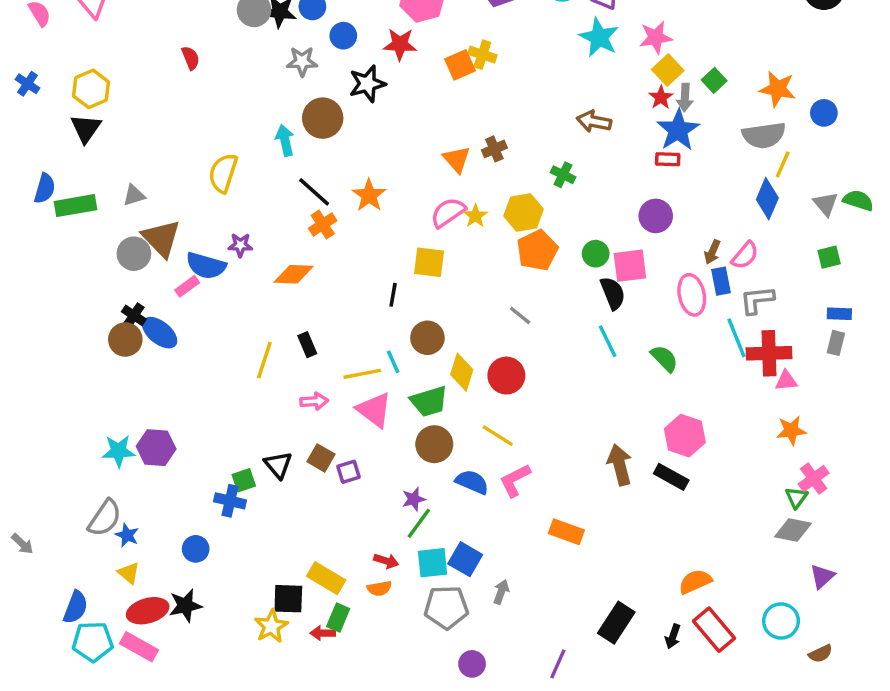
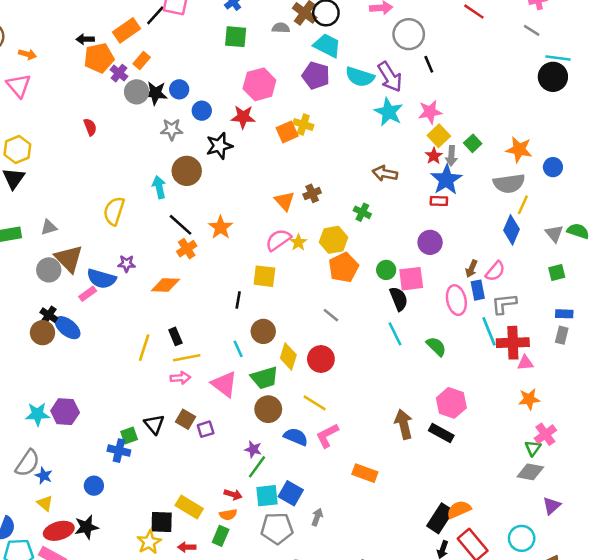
yellow line: (362, 374) -> (187, 358), moved
purple star: (414, 499) -> (253, 449), turned 30
green rectangle: (338, 618) -> (221, 536), moved
black rectangle: (616, 623) -> (440, 518), moved

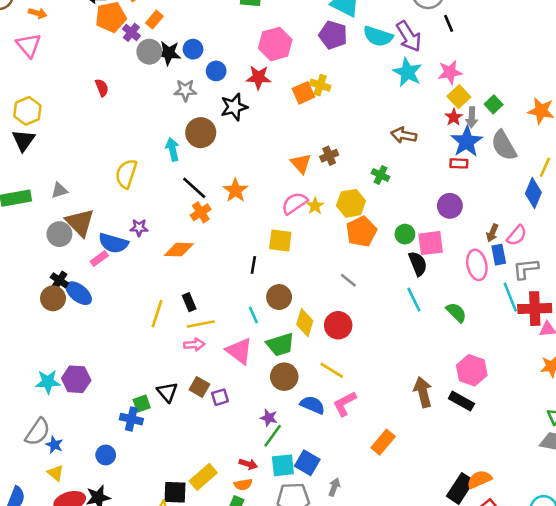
gray semicircle: (509, 183) -> (504, 145), moved, turned 68
orange rectangle: (365, 473) -> (383, 442), turned -70
yellow rectangle: (189, 507) -> (203, 477), turned -72

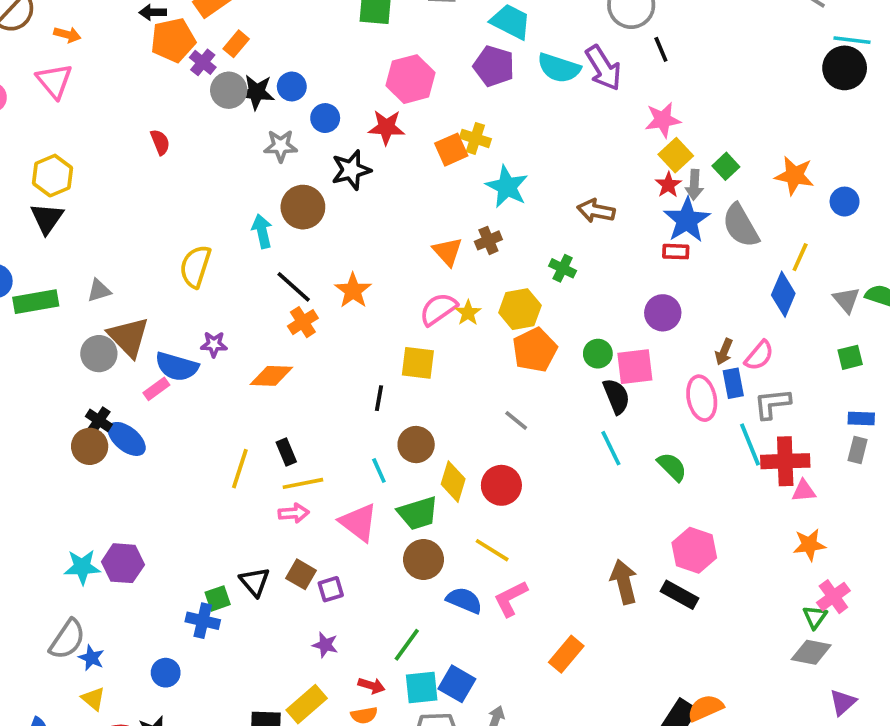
cyan star: (408, 72) -> (507, 187), moved
purple star: (269, 418) -> (325, 645), moved

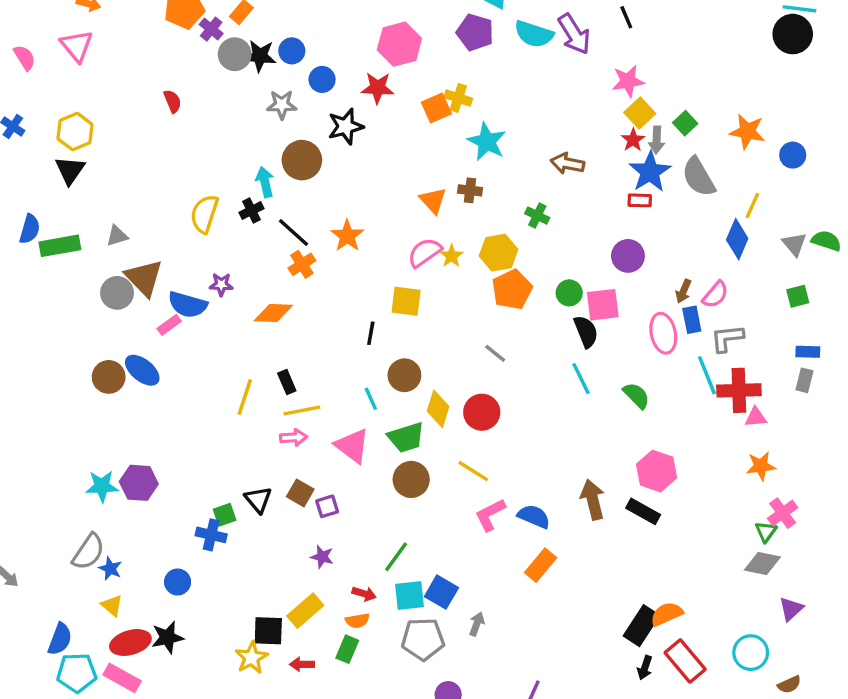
brown cross: (488, 240) -> (470, 190), turned 30
black cross: (99, 420) -> (251, 211), moved, turned 30
blue semicircle: (464, 600) -> (534, 516), moved

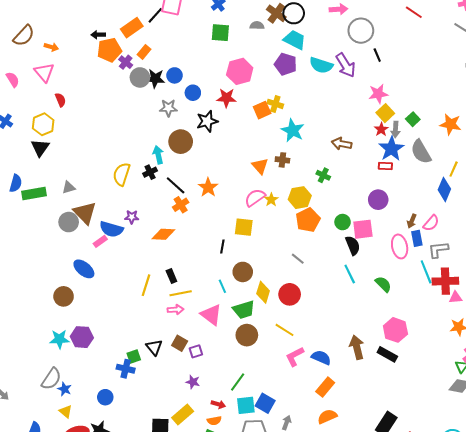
red semicircle: (172, 101) -> (60, 100), moved
brown circle: (109, 377) -> (64, 296), moved
orange semicircle: (667, 614) -> (327, 417), moved

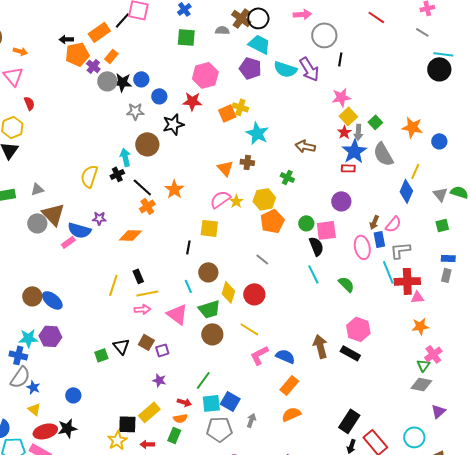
black line: (377, 55) -> (340, 59), turned 32
blue ellipse: (84, 269) -> (52, 300), moved
blue cross: (126, 369) -> (18, 355), moved

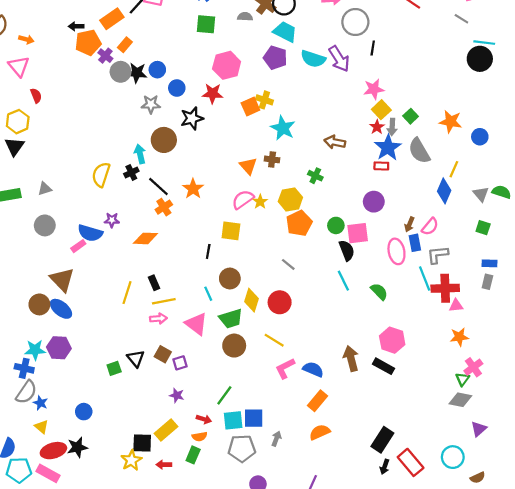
brown triangle: (53, 214) -> (62, 280), moved
green square: (442, 225) -> (483, 228), turned 32
blue square: (230, 401) -> (254, 418), turned -30

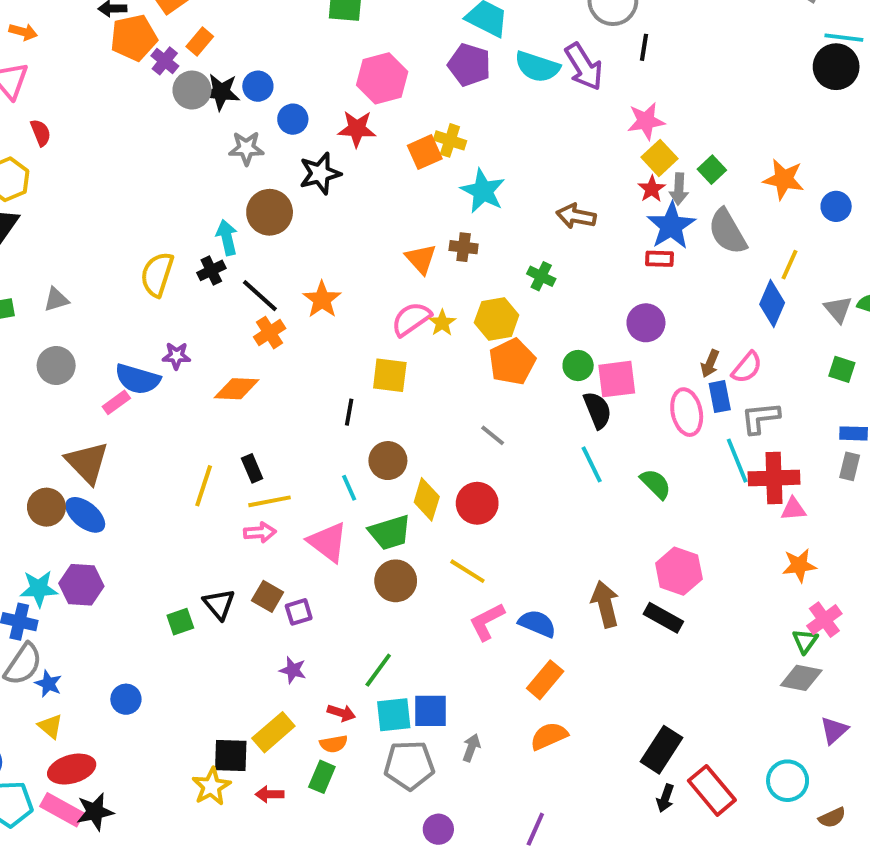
black star: (77, 447) -> (95, 812), moved

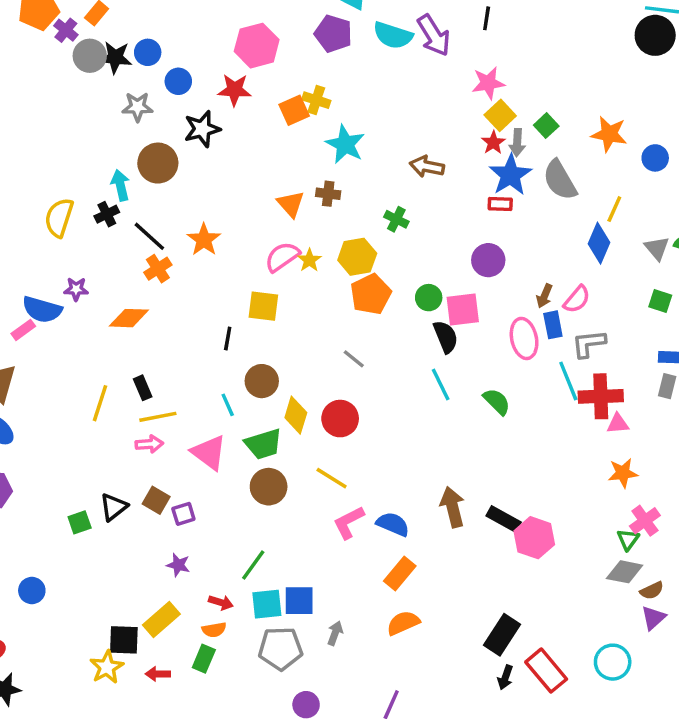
pink hexagon: (679, 571) -> (534, 538), moved
black triangle: (219, 604) -> (114, 507), turned 32
brown semicircle: (832, 818) -> (652, 591), moved

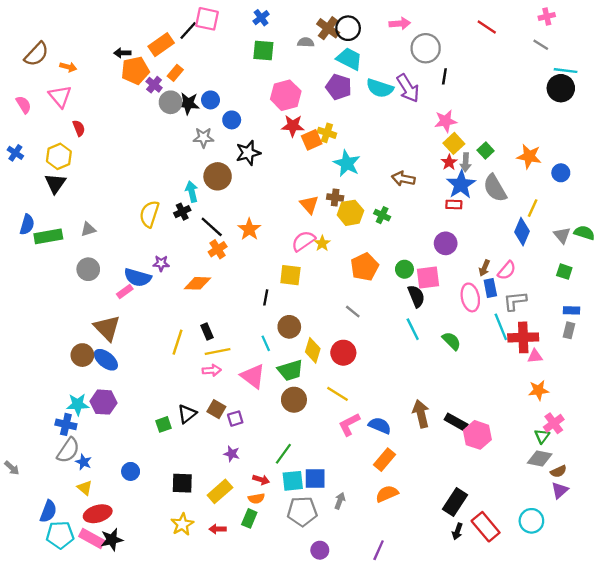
red star: (235, 90) -> (293, 126), moved
yellow hexagon: (357, 257) -> (350, 213), moved
black square: (124, 640) -> (182, 483), moved

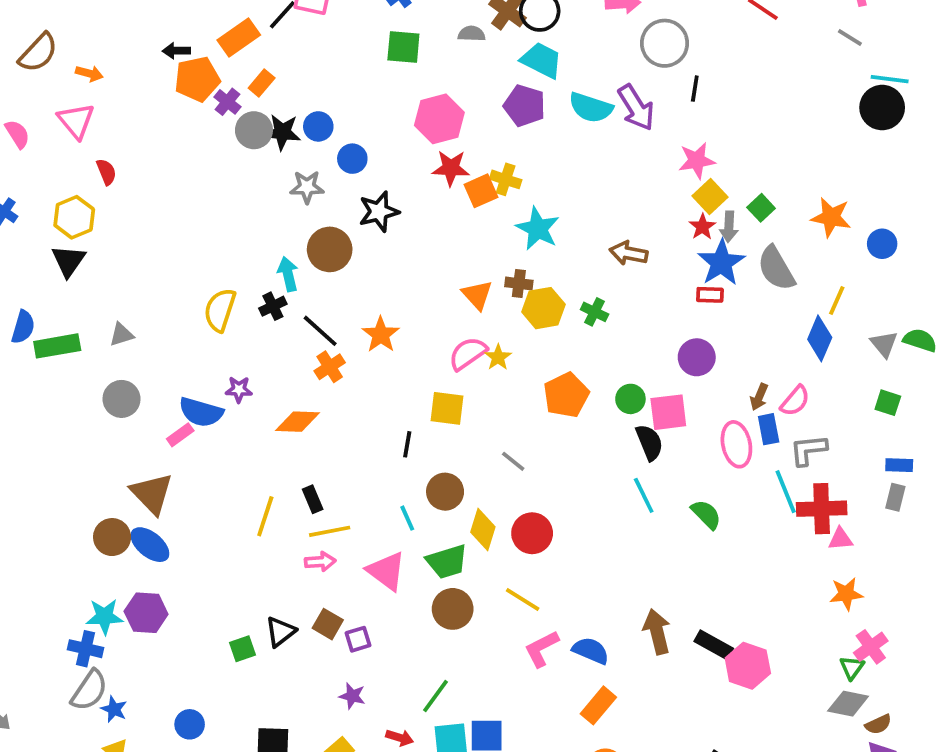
gray line: (353, 312) -> (513, 461), moved

